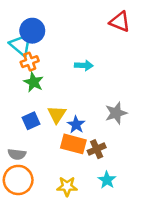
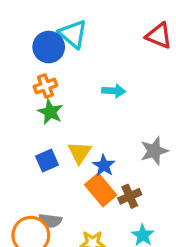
cyan triangle: (21, 45) -> (73, 34), moved
orange rectangle: (73, 144) -> (101, 190), turned 35
gray semicircle: (17, 154) -> (50, 221), moved

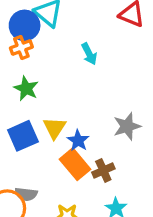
orange cross: (45, 86) -> (21, 48), moved
cyan arrow: (114, 91) -> (89, 54), moved, turned 60
blue square: (47, 161) -> (23, 136), size x1.4

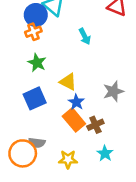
yellow triangle: (54, 128) -> (68, 82), moved, turned -36

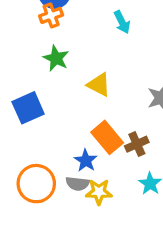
blue square: (35, 98) -> (28, 108), moved
blue star: (76, 102) -> (86, 161), moved
gray semicircle: (37, 143) -> (77, 184), moved

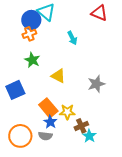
orange rectangle: (107, 137) -> (48, 108), moved
brown cross: (137, 144) -> (81, 126), moved
yellow star: (99, 192) -> (67, 112), moved

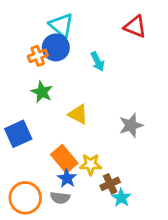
blue circle: (31, 20) -> (56, 47), moved

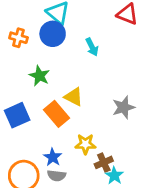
orange cross: (38, 56) -> (18, 38), moved, turned 36
orange rectangle: (64, 159) -> (57, 114), moved
blue star: (67, 178) -> (53, 157), moved

